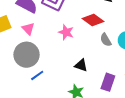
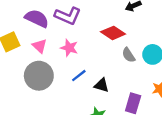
pink star: (66, 32) -> (69, 48), moved
blue line: (37, 75) -> (79, 76), moved

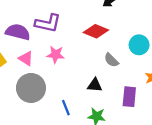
gray semicircle: (129, 55) -> (111, 60), moved
blue line: (79, 76) -> (66, 108), moved, turned -63

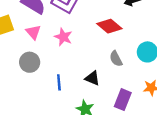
gray circle: (31, 88) -> (30, 62), size x0.7
blue line: (66, 108) -> (59, 82), moved

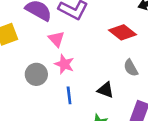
pink triangle: (33, 32) -> (56, 39), moved
pink star: (63, 37) -> (64, 64), moved

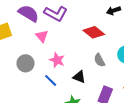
pink star: (64, 64) -> (57, 60), moved
blue line: (69, 95) -> (51, 80), turned -40

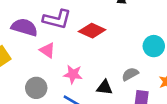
red diamond: (94, 32) -> (92, 31), moved
gray semicircle: (99, 60) -> (130, 74), moved, turned 104

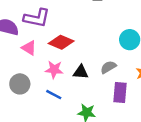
red diamond: (92, 31) -> (61, 42), moved
black triangle: (105, 87) -> (81, 72), moved

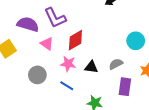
purple L-shape: (37, 18) -> (55, 18), turned 50
red diamond: (61, 42) -> (75, 40), turned -55

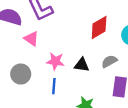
red diamond: (75, 40) -> (99, 28), moved
blue line: (67, 86) -> (54, 86), turned 64

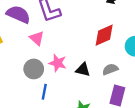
gray circle: (21, 74) -> (34, 69), moved
blue line: (54, 86) -> (44, 92), moved

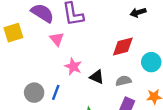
gray circle: (34, 69) -> (34, 93), moved

